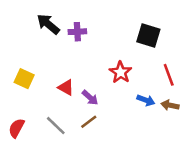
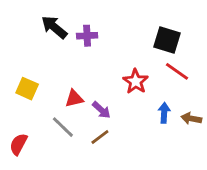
red line: (169, 75) -> (177, 71), moved, turned -35
red triangle: (66, 87) -> (74, 99), turned -42
blue arrow: (146, 100) -> (164, 113), turned -108
gray line: (56, 126) -> (63, 127), moved

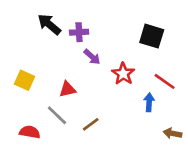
red line: (177, 71) -> (165, 81), moved
purple arrow: (101, 110) -> (92, 57), moved
brown arrow: (191, 118) -> (172, 133), moved
red semicircle: (19, 144) -> (30, 132), moved, turned 72

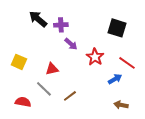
blue arrow: (149, 102) -> (115, 79), turned 56
brown arrow: (172, 133) -> (121, 105), moved

